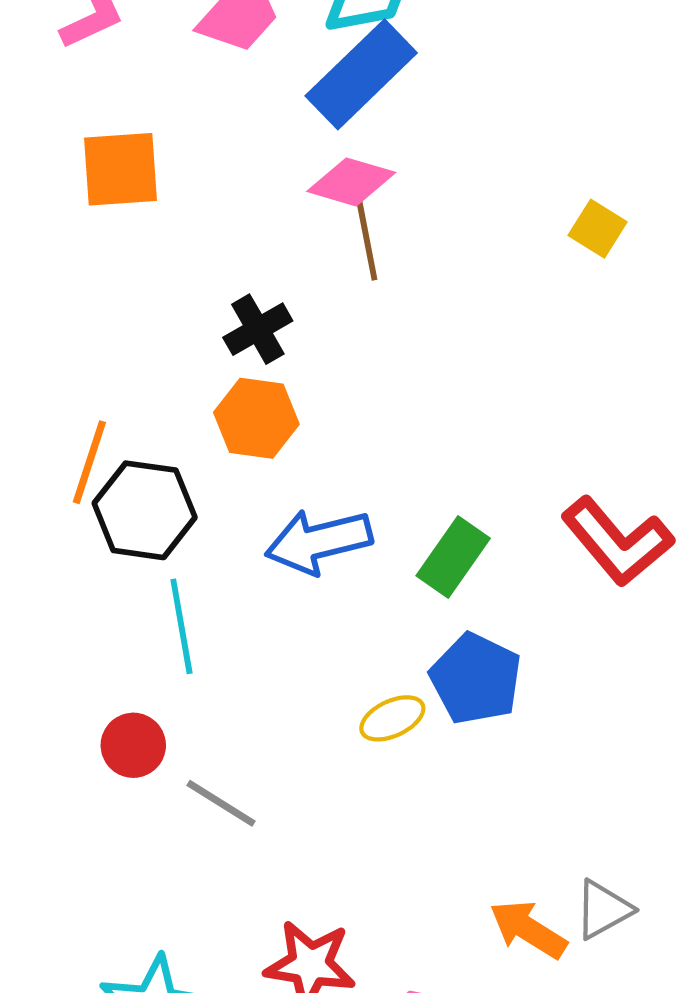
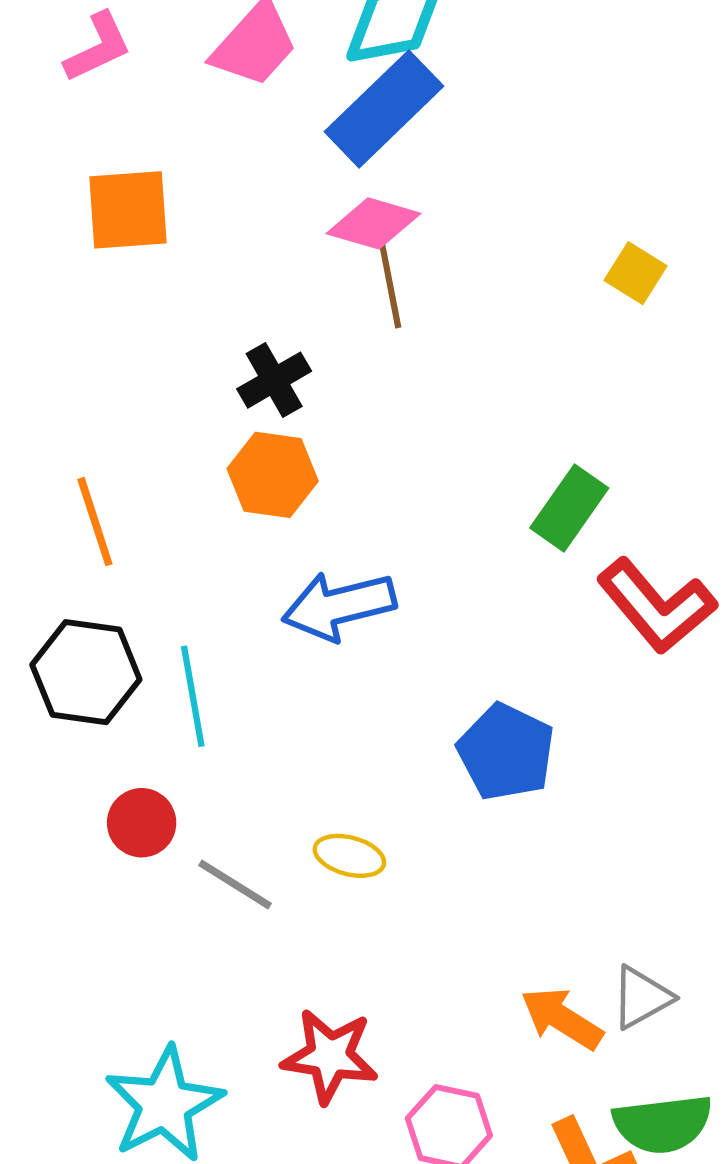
orange line: (89, 462) -> (95, 522), turned -36
black hexagon: (145, 510) -> (86, 672), moved
green rectangle: (453, 557) -> (569, 508), moved
yellow ellipse: (392, 718) -> (349, 856), moved, turned 40

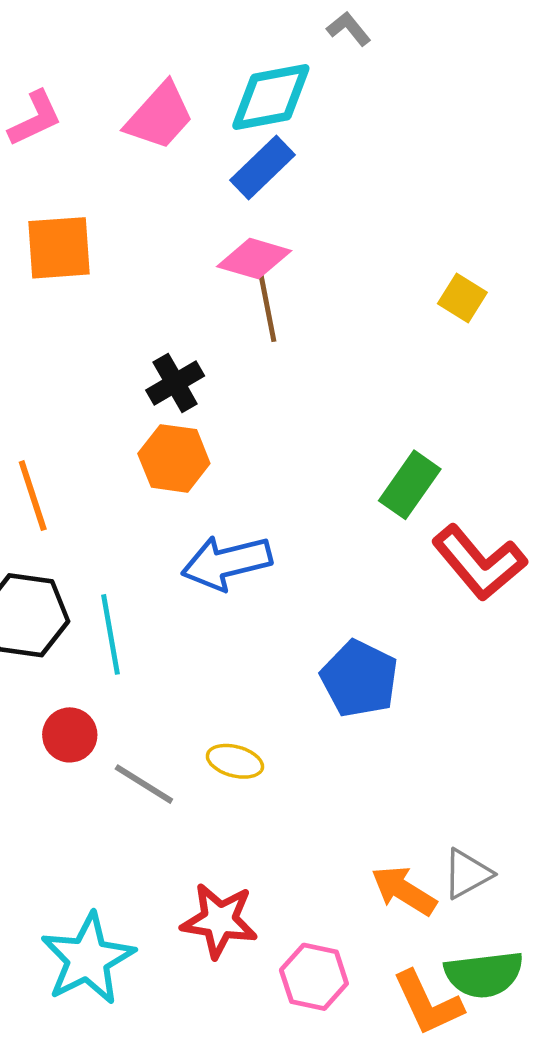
blue rectangle: (384, 109) -> (262, 168), size x0.7

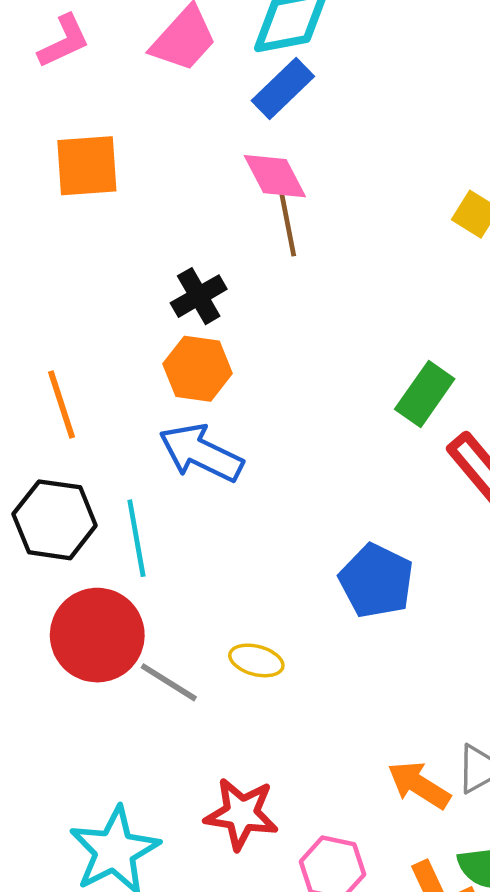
pink diamond: (254, 259) -> (275, 176), turned 46
blue arrow: (227, 563) -> (201, 453), moved, turned 40
red circle: (70, 735) -> (97, 635), size x1.8

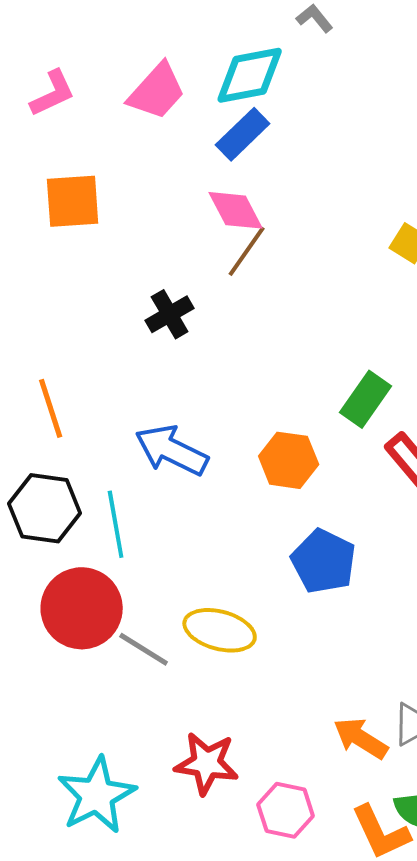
brown line: (287, 223) -> (247, 251), turned 46
orange hexagon: (198, 369) -> (289, 460), moved
yellow ellipse: (256, 660) -> (220, 630), size x1.5

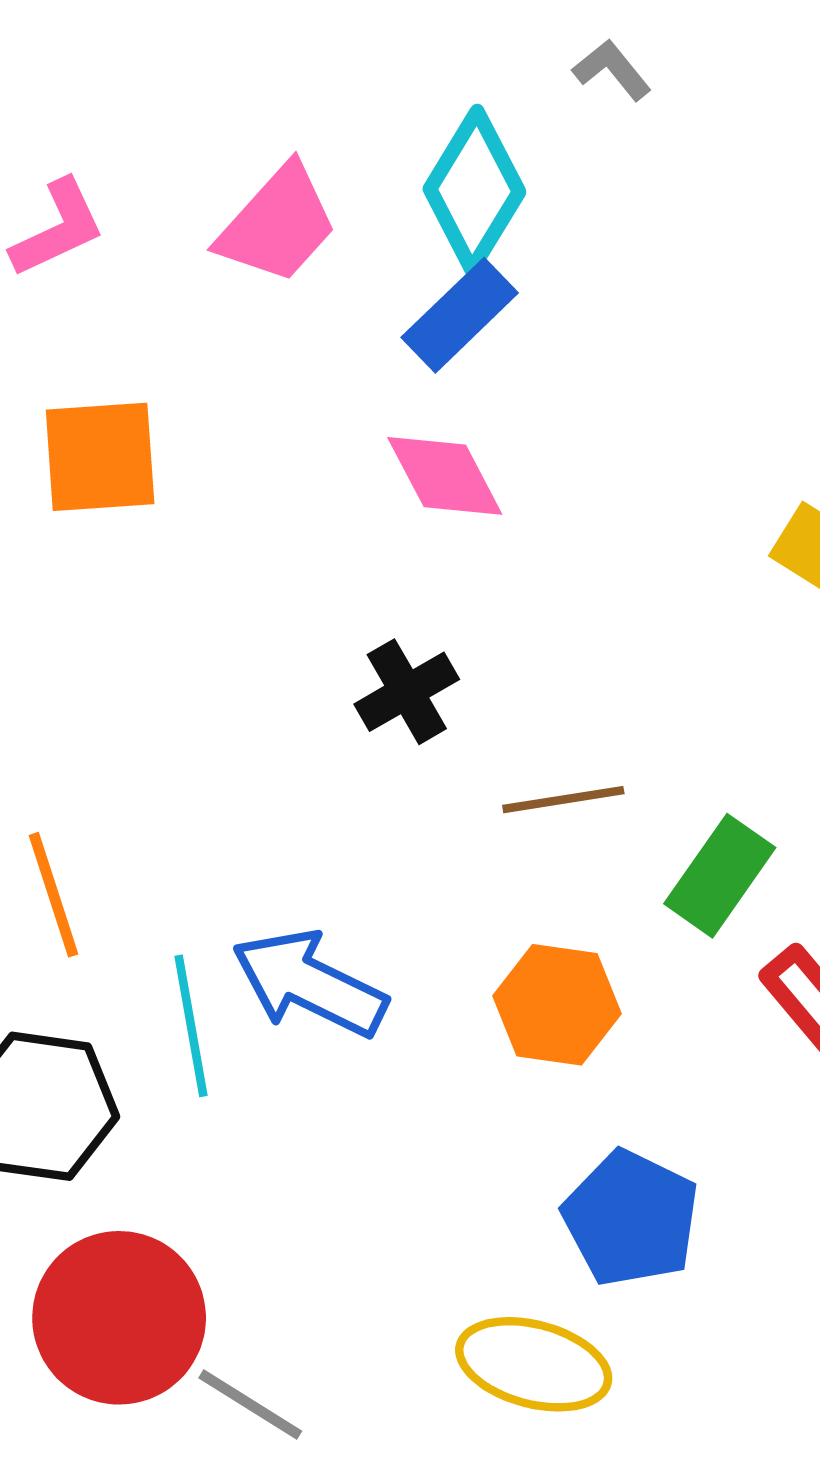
cyan diamond: (250, 75) -> (474, 190), turned -48
brown line: (247, 251) -> (563, 800), moved, turned 46
black cross: (170, 314) -> (407, 692), moved
cyan line: (116, 524) -> (191, 1026), moved
yellow ellipse: (220, 630) -> (534, 1364), moved

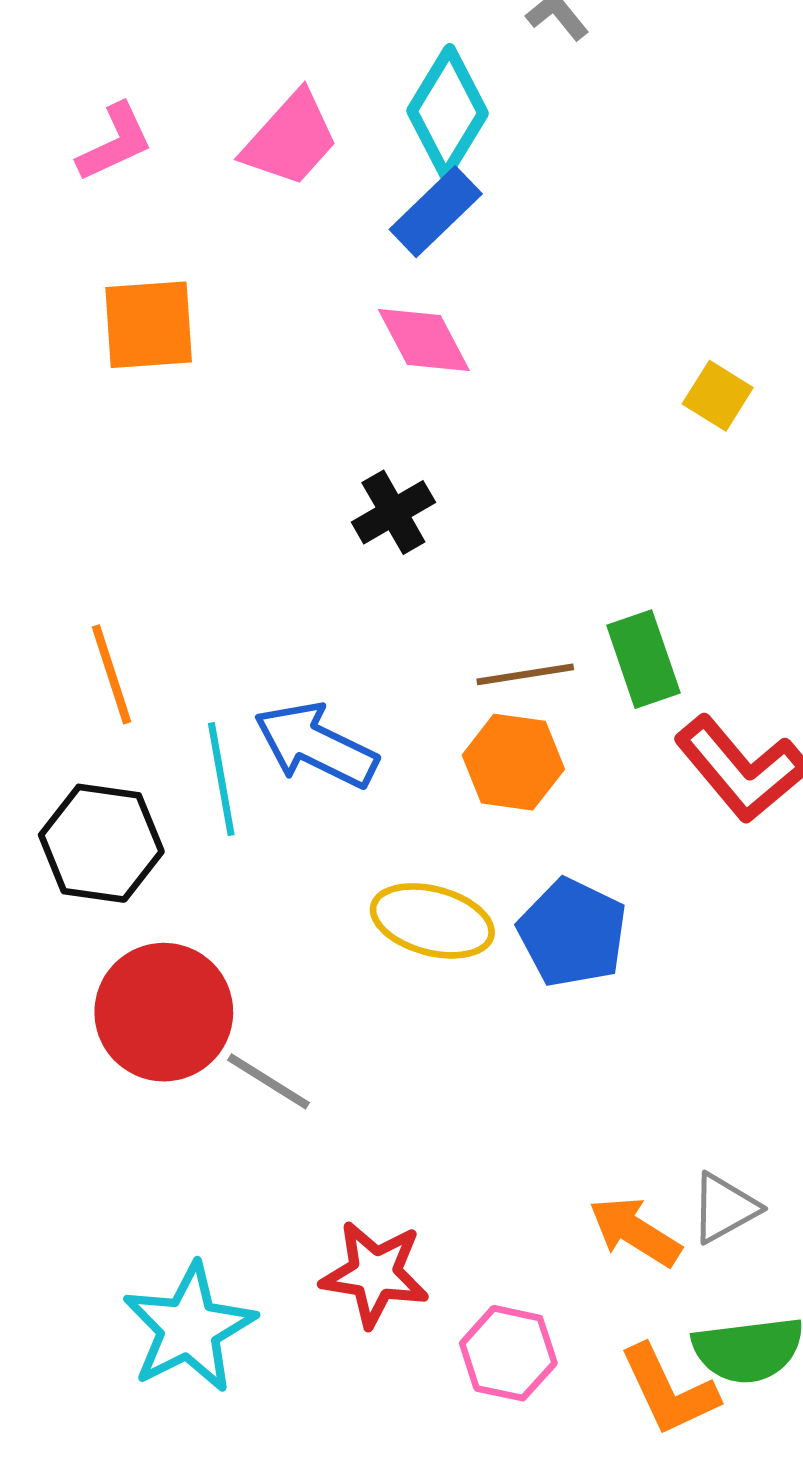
brown line: (563, 800) -> (525, 674), moved
green rectangle: (720, 876) -> (643, 659), turned -54
yellow ellipse: (534, 1364) -> (432, 921), moved

